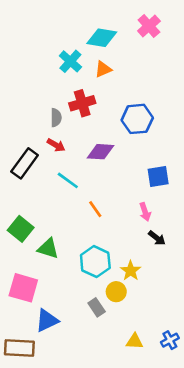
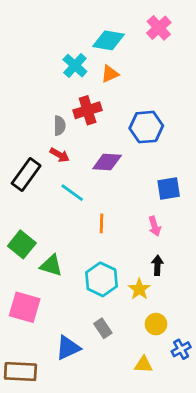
orange line: (95, 209) -> (101, 223), turned 36
black arrow: (157, 238) -> (157, 265), moved, turned -126
yellow circle: (116, 292) -> (156, 324), moved
blue triangle: (47, 320) -> (68, 348), moved
blue cross: (170, 340) -> (181, 349), moved

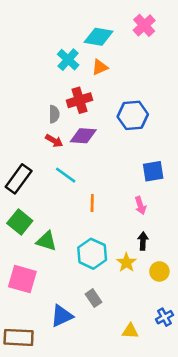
purple diamond: (107, 162) -> (83, 136), moved
black rectangle: (26, 175) -> (19, 179), moved
yellow circle: (156, 324) -> (159, 271), moved

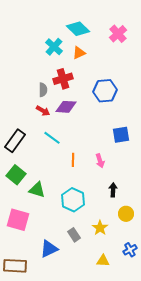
pink cross: (144, 25) -> (118, 34), moved
cyan diamond: (99, 37) -> (78, 29), turned 35
pink arrow: (140, 205) -> (100, 161), moved
yellow star: (126, 263) -> (100, 228), moved

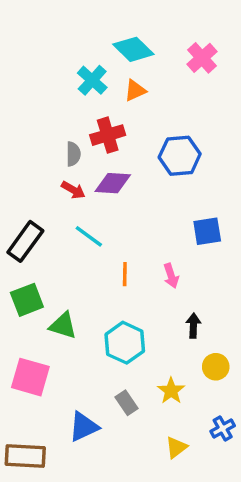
green square: (16, 175) -> (27, 300), turned 30
yellow triangle: (103, 261) -> (176, 447), turned -40

